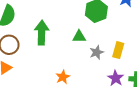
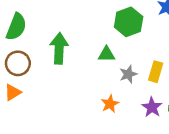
orange star: (63, 77) -> (110, 104), moved

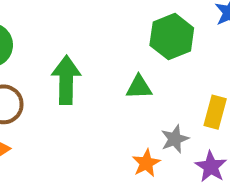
gray star: (128, 74) -> (175, 139), moved

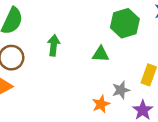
green arrow: (66, 80) -> (54, 45), size x0.7

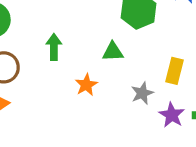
orange star: (101, 104) -> (86, 85), moved

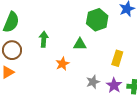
gray star: (142, 93) -> (93, 82), moved

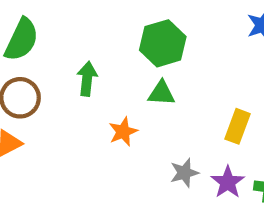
green hexagon: (97, 20) -> (163, 43), moved

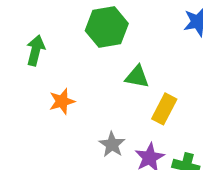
green triangle: (161, 93) -> (137, 77), moved
gray star: (184, 173) -> (112, 144), turned -30

